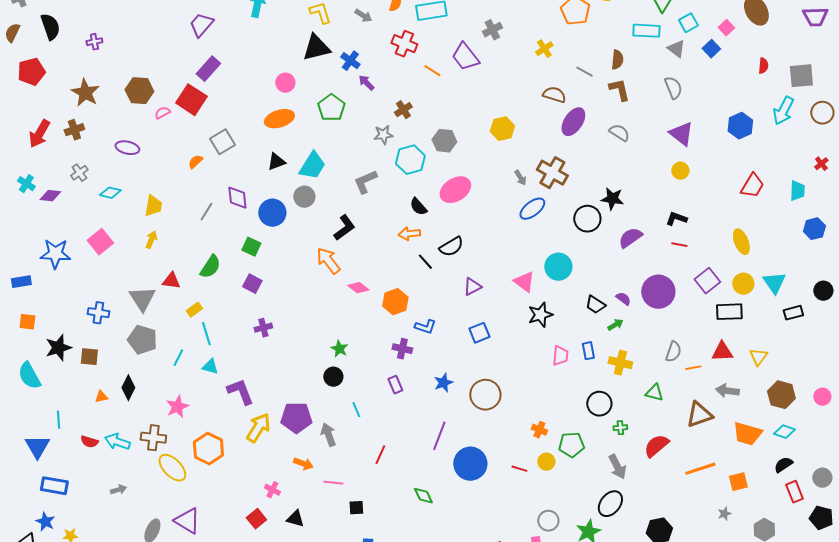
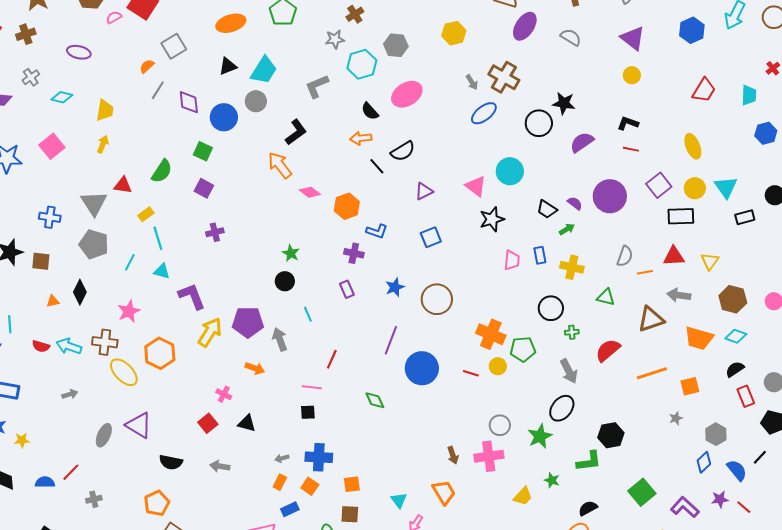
gray line: (206, 212) -> (158, 90), moved
orange cross: (539, 430) -> (491, 334), size x1.8
pink line: (333, 483) -> (312, 387), moved

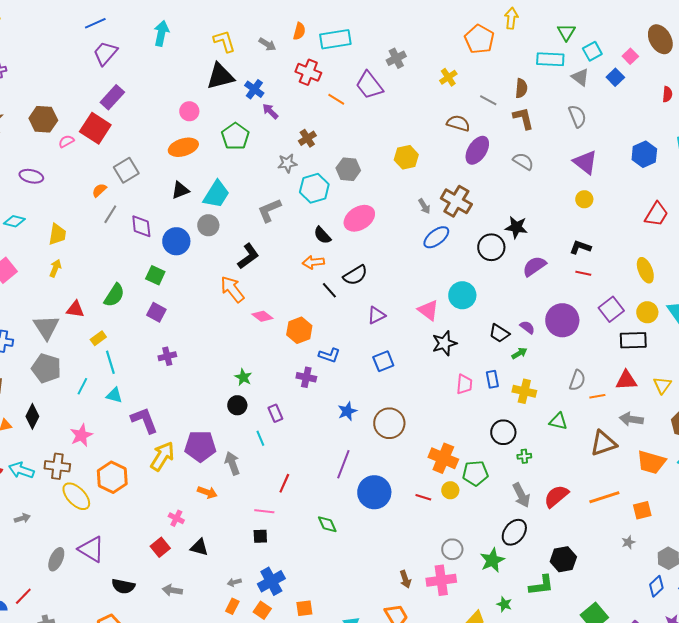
purple rectangle: (347, 289) -> (275, 413), moved
red semicircle: (608, 350) -> (556, 496), moved
blue cross: (319, 457) -> (271, 581), turned -32

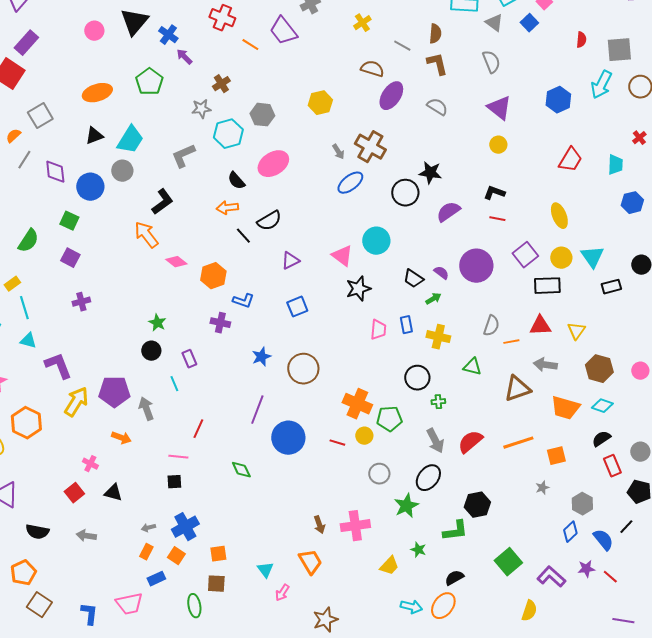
black triangle: (220, 76) -> (134, 22), turned -36
pink circle: (189, 111) -> (94, 31), moved
gray circle: (452, 549) -> (379, 474), moved

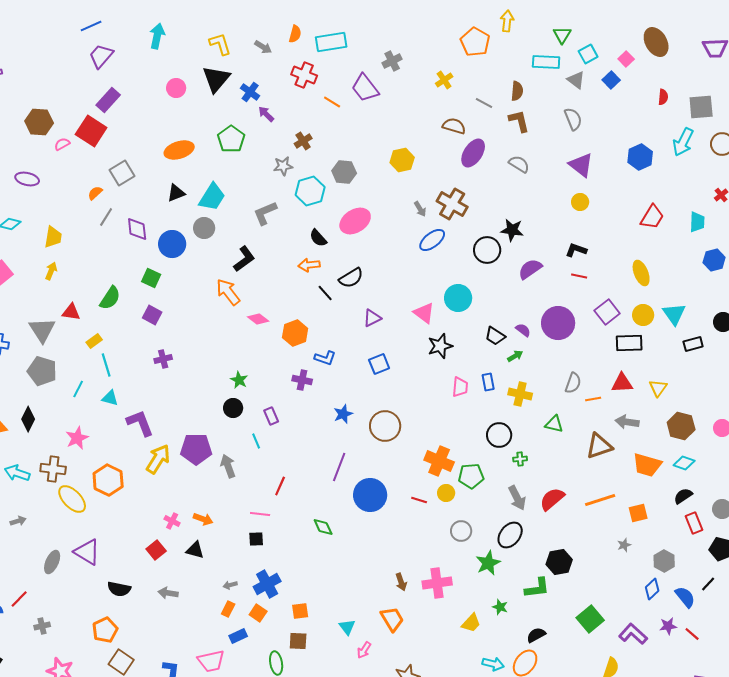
orange arrow: (121, 438) -> (203, 519), moved

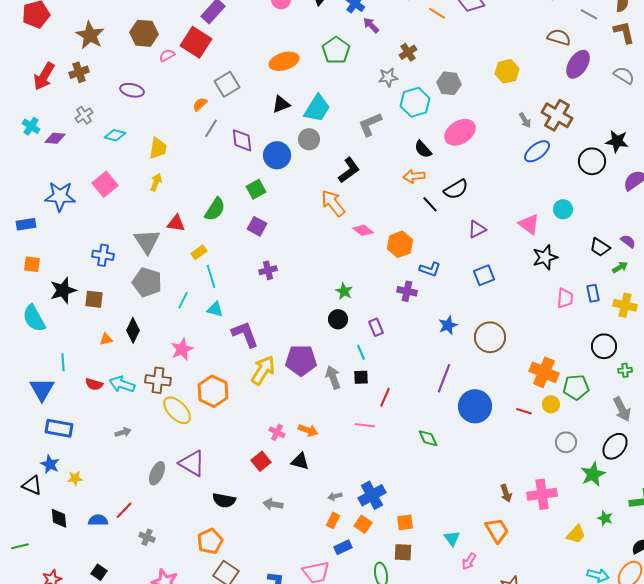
green square: (151, 278) -> (256, 189), turned 36
cyan circle: (458, 298) -> (563, 209), size x0.7
black square: (256, 539) -> (361, 377), moved
gray cross: (42, 626) -> (147, 537), turned 35

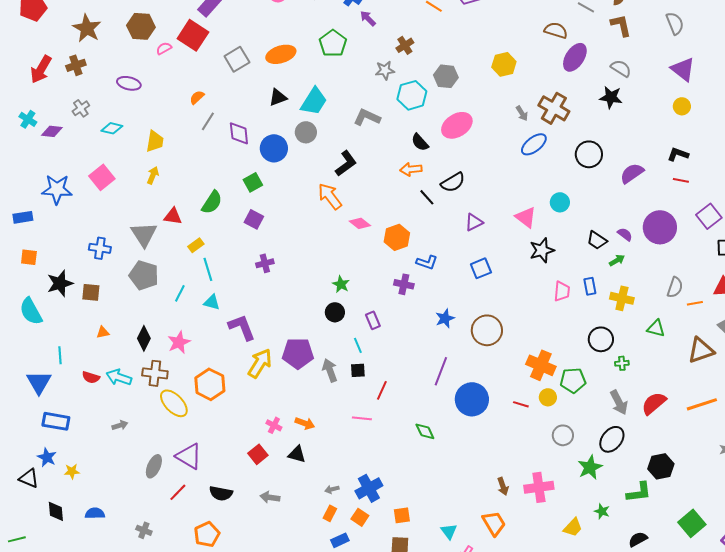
gray square: (227, 84) -> (237, 59), moved
gray L-shape: (370, 124) -> (367, 117), turned 48
black star: (617, 141) -> (611, 97), moved
black diamond: (133, 330) -> (144, 338), moved
red line: (124, 510) -> (178, 492), moved

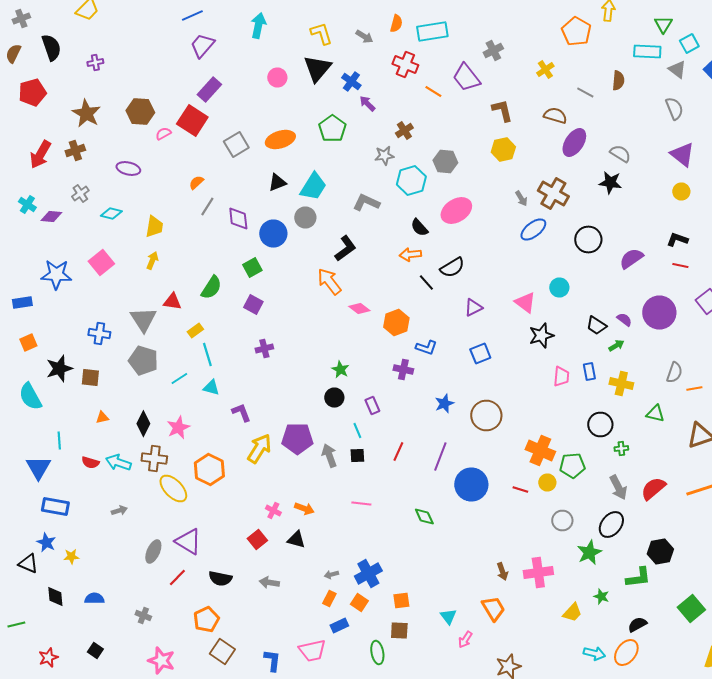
brown L-shape: (621, 25) -> (502, 110), moved
orange square: (29, 257) -> (28, 342), turned -30
cyan line: (180, 293) -> (179, 378), turned 30
purple L-shape: (242, 327) -> (241, 412), size x0.7
red line: (382, 390) -> (398, 452), moved

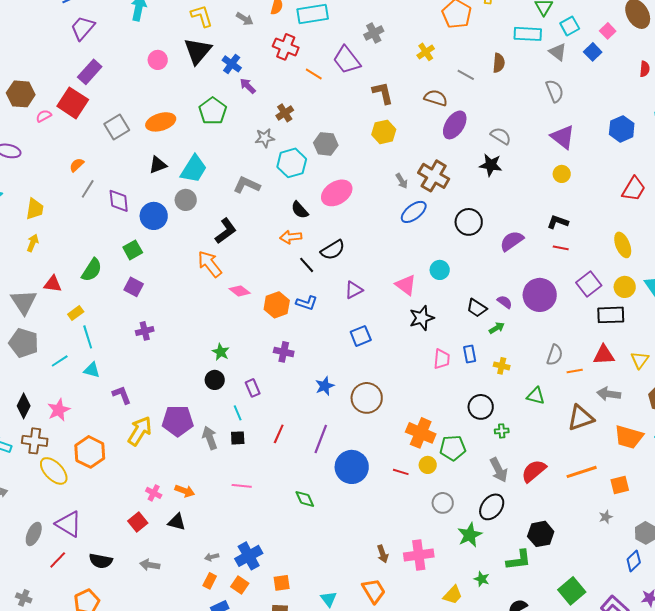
blue L-shape: (426, 348) -> (307, 303), moved
yellow cross: (621, 384) -> (502, 366), size x0.7

